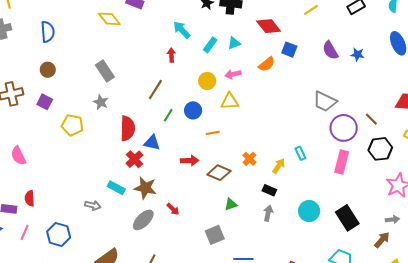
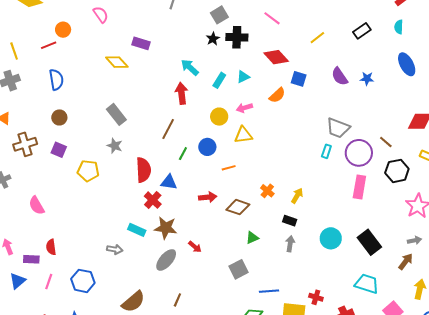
red arrow: (171, 55) -> (181, 93), size x1.5
cyan rectangle: (300, 153) -> (326, 151), moved, turned 48

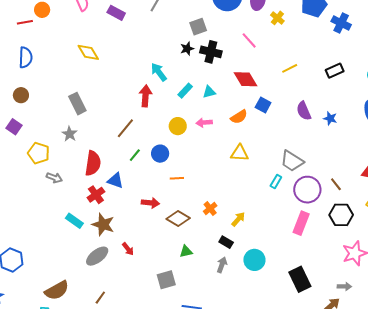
purple rectangle: (141, 43) -> (116, 13), moved
yellow triangle: (243, 135) -> (239, 153), moved
cyan circle: (331, 238) -> (254, 260), moved
gray arrow: (115, 249) -> (54, 178), moved

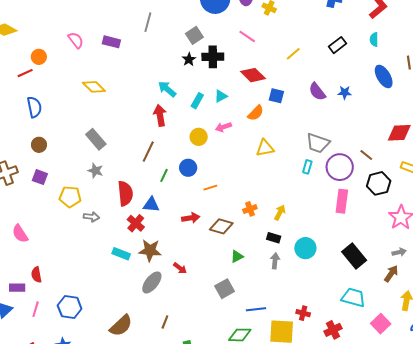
orange cross: (210, 209) -> (250, 209), turned 32

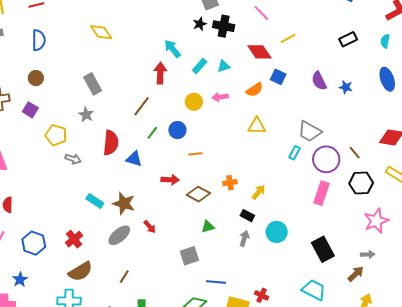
yellow line: (293, 54) -> (288, 38), moved
red cross: (136, 223) -> (74, 239), moved

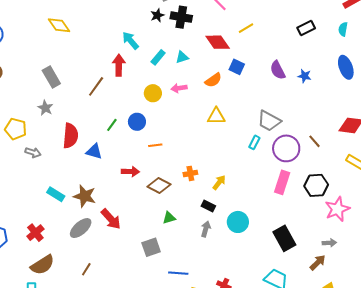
brown line: (142, 106) -> (96, 86), moved
black hexagon: (361, 183) -> (316, 185), moved
red arrow: (150, 227) -> (111, 219), size x1.6

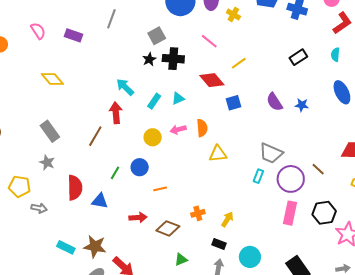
blue square: (237, 67) -> (233, 103), turned -35
orange semicircle: (213, 80) -> (202, 128), moved, turned -54

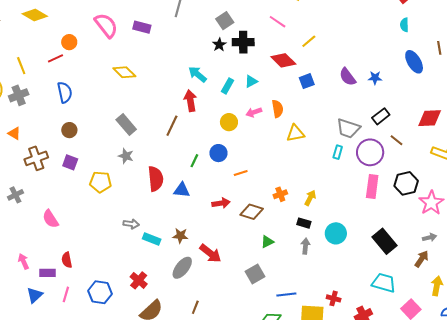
pink semicircle: (38, 31) -> (106, 25), size x1.5
black rectangle: (298, 57) -> (381, 116), moved
gray arrow: (39, 208) -> (131, 224), moved
brown star: (95, 246) -> (180, 236), size x0.7

